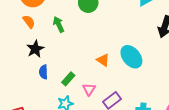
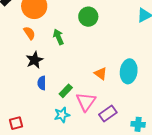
cyan ellipse: (131, 57) -> (129, 71), turned 45
pink triangle: (89, 89) -> (86, 102), size x1.5

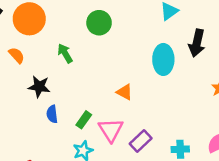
orange semicircle: (29, 33) -> (17, 55), moved
black star: (35, 60) -> (39, 87), turned -30
cyan ellipse: (129, 71) -> (163, 59), moved

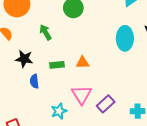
orange triangle: (125, 92) -> (83, 63), moved, turned -32
green rectangle: (84, 120) -> (57, 65), moved, turned 48

